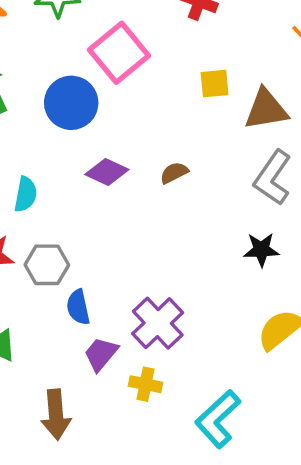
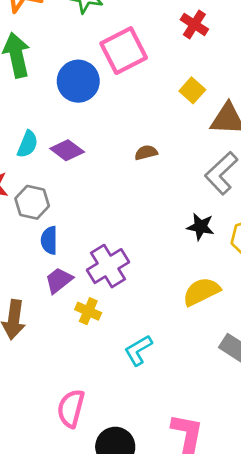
yellow square: (215, 84) -> (192, 90), turned 35
purple diamond: (107, 172) -> (67, 150), moved
cyan L-shape: (218, 419) -> (138, 350), size x0.7

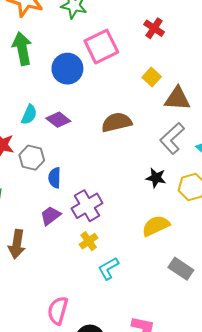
brown semicircle: (146, 153) -> (117, 122), size x1.8
blue semicircle: (49, 240) -> (55, 178), moved
yellow cross: (88, 311) -> (89, 241), moved, turned 30

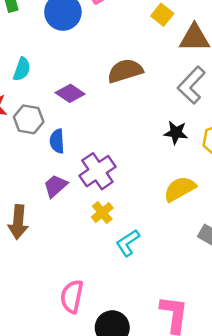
purple diamond: (58, 120) -> (70, 93), moved

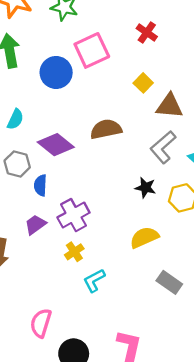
purple diamond: (70, 93) -> (56, 145), size x1.4

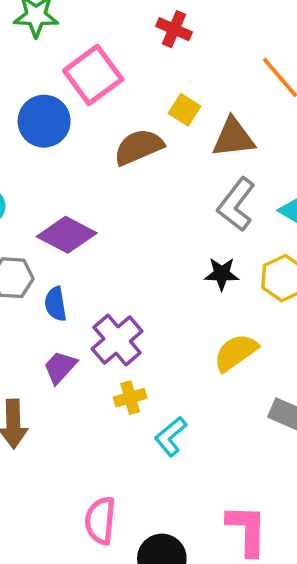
brown semicircle: (106, 129) -> (139, 147), moved
yellow cross: (74, 252) -> (130, 398), turned 30

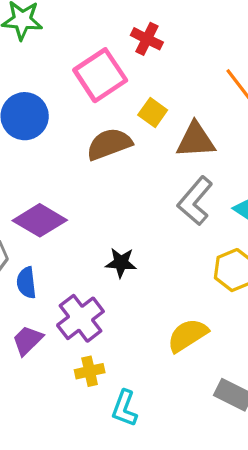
pink square: (93, 75) -> (100, 75), moved
black star: (222, 274) -> (121, 263), moved
cyan L-shape: (171, 436) -> (124, 408), turned -33

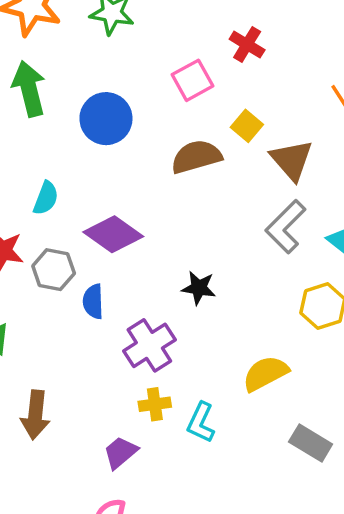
pink square: (100, 75) -> (193, 80), size x0.7
brown triangle: (196, 140) -> (292, 160), turned 48
purple trapezoid: (27, 340) -> (120, 452), moved
cyan L-shape: (124, 408) -> (201, 423), moved

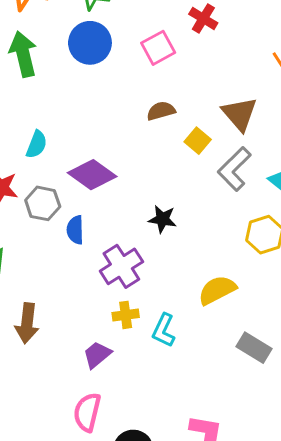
blue circle: (106, 119) -> (90, 43), moved
yellow square: (247, 126) -> (198, 141), moved
brown semicircle: (196, 157) -> (161, 111), size x0.7

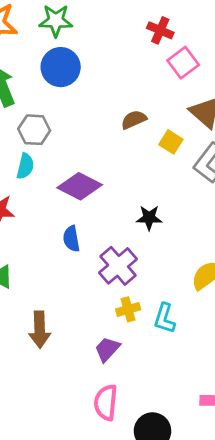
pink square: (158, 48) -> (183, 63), moved
gray hexagon: (43, 203) -> (34, 130), moved

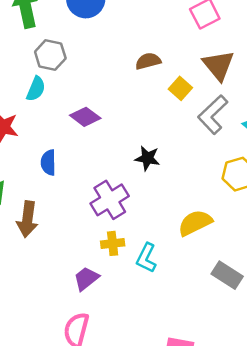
purple diamond: (80, 186) -> (85, 117), size x0.7
blue semicircle: (71, 239) -> (48, 162), moved
brown arrow: (40, 330) -> (27, 219), moved

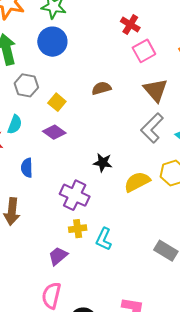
yellow square: (180, 88) -> (57, 102), moved
cyan semicircle: (36, 89) -> (15, 124), moved
purple cross: (110, 200) -> (75, 195), turned -32
yellow semicircle: (195, 223) -> (137, 182), moved

